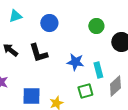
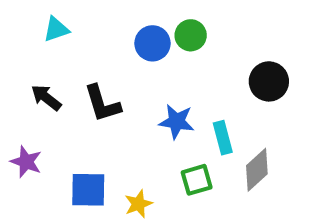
blue circle: (49, 23) -> (152, 43), moved
green circle: (96, 26) -> (191, 35), moved

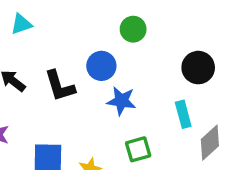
blue circle: (152, 43) -> (101, 66), moved
cyan rectangle: (223, 138) -> (183, 114), moved
gray diamond: (257, 170) -> (210, 143), moved

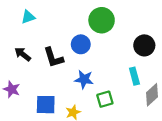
green circle: (133, 29) -> (102, 20), size x1.5
blue star: (121, 101) -> (84, 79), moved

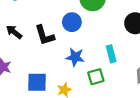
cyan rectangle: (134, 76) -> (111, 54), moved

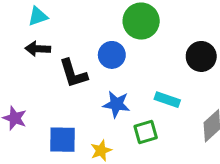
black arrow: (14, 32) -> (38, 49), moved, turned -35
cyan rectangle: (111, 54) -> (167, 100), turned -56

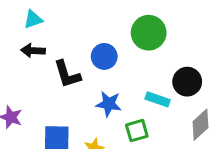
green circle: (141, 21) -> (149, 33), moved
black circle: (201, 56) -> (187, 82), moved

